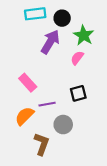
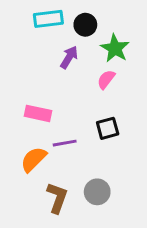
purple arrow: (50, 42) -> (69, 57), size x0.7
pink rectangle: (28, 83) -> (38, 113), turned -36
gray circle: (63, 125) -> (97, 192), moved

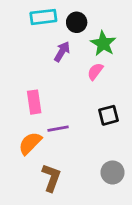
pink rectangle: (38, 113) -> (34, 102), turned 70
black square: (108, 128) -> (109, 115), moved
gray circle: (97, 192) -> (113, 172), moved

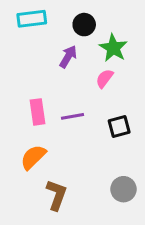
cyan rectangle: (43, 17) -> (32, 19), moved
purple line: (58, 129) -> (72, 116), moved

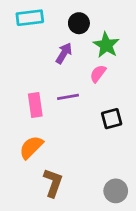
purple line: (72, 116) -> (68, 97), moved
gray circle: (123, 189) -> (116, 191), moved

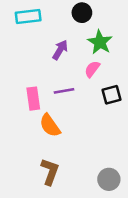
black circle: (79, 23) -> (82, 13), moved
black square: (112, 119) -> (111, 95), moved
orange semicircle: (31, 147) -> (50, 125), moved, turned -80

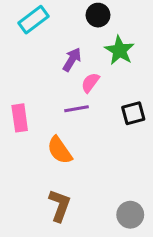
cyan rectangle: (28, 17) -> (33, 20), turned -30
pink semicircle: (92, 69) -> (90, 83), moved
pink rectangle: (33, 99) -> (20, 118), moved

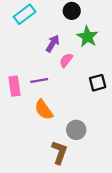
purple line: (76, 109) -> (39, 80), moved
brown L-shape: (60, 205) -> (59, 152), moved
gray circle: (130, 215) -> (76, 130), moved

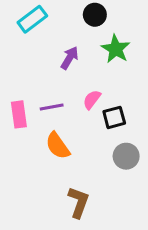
pink semicircle: (66, 60) -> (92, 100), moved
black square: (98, 83) -> (114, 117), moved
gray circle: (76, 130) -> (126, 156), moved

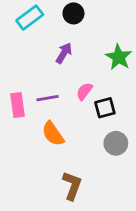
black circle: (95, 15) -> (73, 13), moved
green star: (116, 49) -> (119, 57), moved

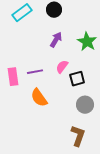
purple arrow: (64, 53) -> (56, 40), moved
brown L-shape: (72, 186) -> (78, 136), moved

